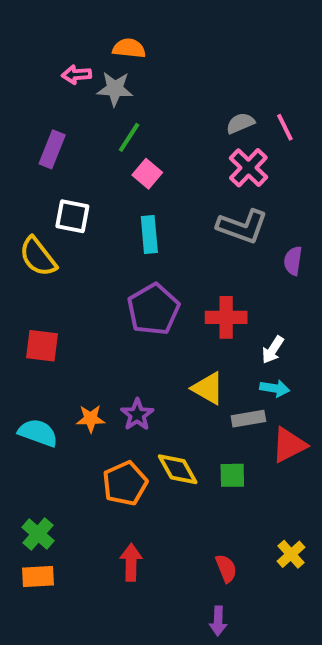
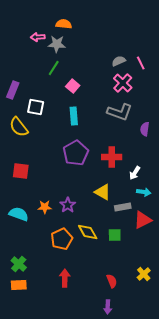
green line: (129, 137) -> (54, 68), moved
purple rectangle: (52, 149) -> (13, 90), moved
cyan arrow: (275, 388) -> (144, 192), moved

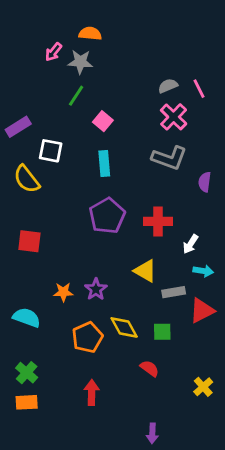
pink arrow: (38, 37) -> (53, 52), turned -48
purple rectangle: (13, 90) -> (18, 127), turned 36
cyan semicircle: (19, 214) -> (27, 318), moved
red semicircle: (112, 281) -> (150, 368), moved, turned -32

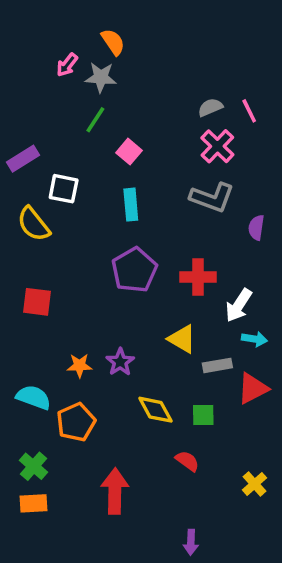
orange semicircle: (90, 34) -> (113, 42), turned 50
white arrow: (191, 244) -> (239, 305), size x1.4
orange pentagon: (87, 337) -> (76, 422), moved
red arrow: (92, 392) -> (115, 491), size x1.4

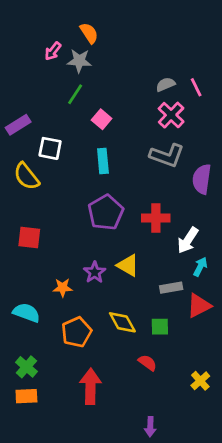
purple semicircle: (256, 228) -> (202, 179), size x1.5
yellow triangle: (182, 339) -> (128, 265), moved
cyan arrow: (255, 339) -> (200, 267), turned -72
purple star: (120, 362) -> (95, 272), moved
orange pentagon: (76, 422) -> (77, 332), moved

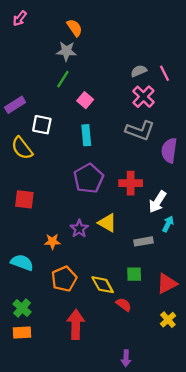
pink arrow: (53, 51) -> (20, 18), moved
red triangle: (199, 306) -> (167, 284), moved
yellow diamond: (122, 322) -> (103, 285), moved

